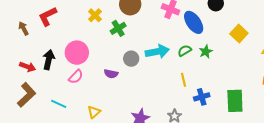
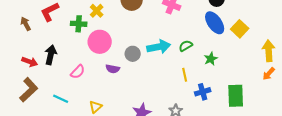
blue ellipse: (194, 22) -> (215, 23), moved
green cross: (118, 28) -> (79, 24), moved, turned 35
green star: (206, 52) -> (211, 59), moved
pink circle: (77, 53) -> (100, 42), moved

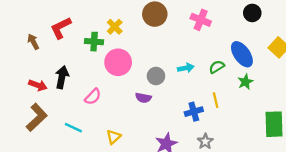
blue ellipse: (215, 23) -> (242, 54), moved
cyan arrow: (159, 47) -> (186, 68), size x0.6
purple semicircle: (113, 69) -> (143, 98), moved
blue cross: (203, 92) -> (194, 112), moved

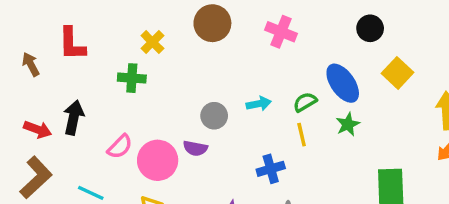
black circle: (252, 13) -> (370, 28), moved
red L-shape: (61, 28) -> (72, 44), turned -65
green cross: (94, 42) -> (132, 78), moved
pink circle: (118, 62) -> (158, 160), moved
yellow line: (216, 100) -> (302, 135), moved

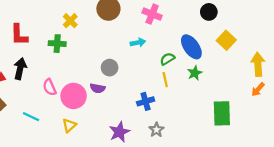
red L-shape: (72, 44) -> (19, 35), moved
cyan arrow: (259, 104) -> (138, 42), moved
pink semicircle: (120, 147) -> (50, 87), turned 112

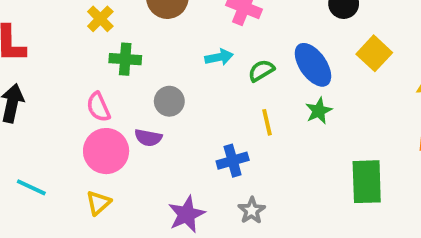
green cross: (57, 44) -> (125, 59), moved
green semicircle: (167, 59) -> (261, 71), moved
pink semicircle: (50, 87) -> (98, 107), moved

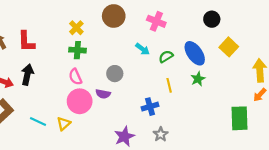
cyan arrow: (219, 57) -> (142, 49), turned 48
green cross: (125, 59) -> (77, 50), moved
green rectangle: (367, 182) -> (239, 118), moved
yellow triangle: (98, 203) -> (64, 124), moved

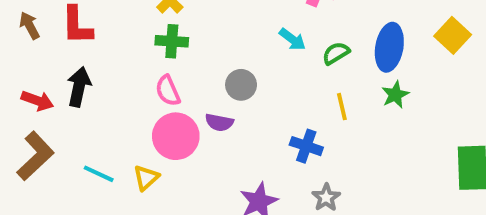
blue ellipse: (195, 53) -> (389, 47), turned 45
blue cross: (150, 107) -> (306, 146), turned 35

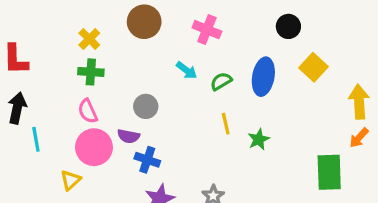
green star: (395, 95) -> (259, 139), moved
blue cross: (306, 146) -> (147, 160), moved
cyan line: (99, 174) -> (36, 139), moved, turned 55

